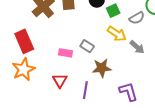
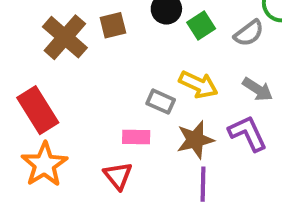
yellow arrow: (117, 34) -> (198, 85), moved
pink rectangle: (66, 53) -> (136, 137), moved
purple line: (85, 90) -> (203, 184), moved
purple L-shape: (128, 92) -> (248, 133), moved

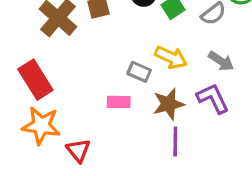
orange star: (44, 164) -> (41, 126), turned -30
red triangle: (118, 176) -> (78, 150), moved

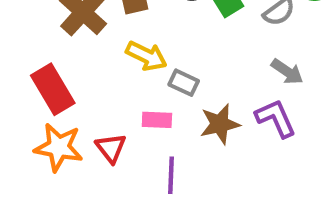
yellow arrow: (171, 57) -> (146, 56), moved
purple line: (175, 142) -> (171, 175), moved
red triangle: (78, 150) -> (111, 148), moved

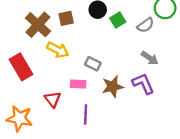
yellow arrow: (146, 56) -> (58, 50), moved
orange star: (59, 147) -> (19, 118), moved

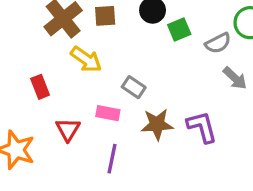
gray arrow: (150, 58) -> (235, 78), moved
red rectangle: (21, 67) -> (40, 87), moved, size x0.6

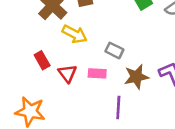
red triangle: (68, 130) -> (67, 73), moved
purple line: (112, 159) -> (118, 107), moved

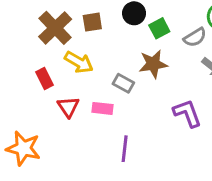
red rectangle: (42, 60) -> (45, 78), moved
brown star: (136, 77) -> (153, 64), moved

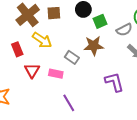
purple line: (125, 149) -> (69, 103), turned -42

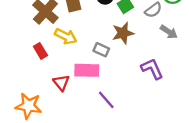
red triangle: (32, 70) -> (61, 83), moved
pink rectangle: (56, 74) -> (87, 70), size x1.5

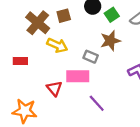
red rectangle: (40, 51) -> (20, 61), moved, turned -56

